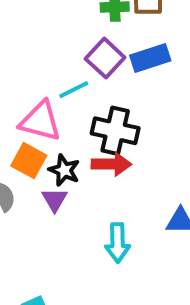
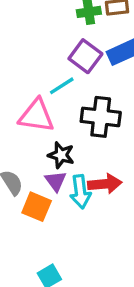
orange square: (29, 161) -> (37, 207), moved
red arrow: (111, 164) -> (105, 184), moved
cyan arrow: (117, 243) -> (80, 192), moved

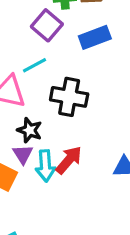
purple square: (85, 56) -> (47, 25), moved
red arrow: (105, 184) -> (69, 160), turned -48

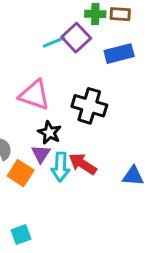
cyan line: (35, 65) -> (54, 42), moved
red arrow: (69, 160) -> (83, 164), turned -104

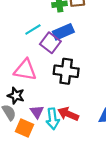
purple square: (76, 38) -> (50, 43), moved
blue rectangle: (119, 54) -> (63, 32), moved
black star: (50, 133) -> (16, 96), moved

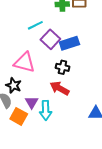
blue rectangle: (63, 32) -> (69, 43), moved
black cross: (66, 71) -> (62, 67), size x0.6
red arrow: (68, 114) -> (60, 88), moved

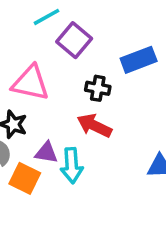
blue rectangle: (69, 43) -> (139, 60), moved
purple triangle: (32, 102) -> (46, 153), turned -48

